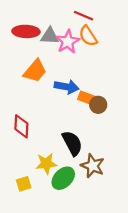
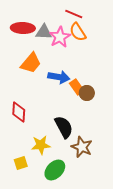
orange rectangle: (87, 98) -> (77, 87), turned 35
green ellipse: (63, 178) -> (55, 170), moved

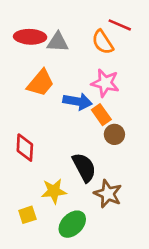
red line: (74, 14) -> (120, 25), moved
pink star: (60, 37) -> (105, 83), moved, turned -30
brown circle: (87, 93) -> (114, 134), moved

